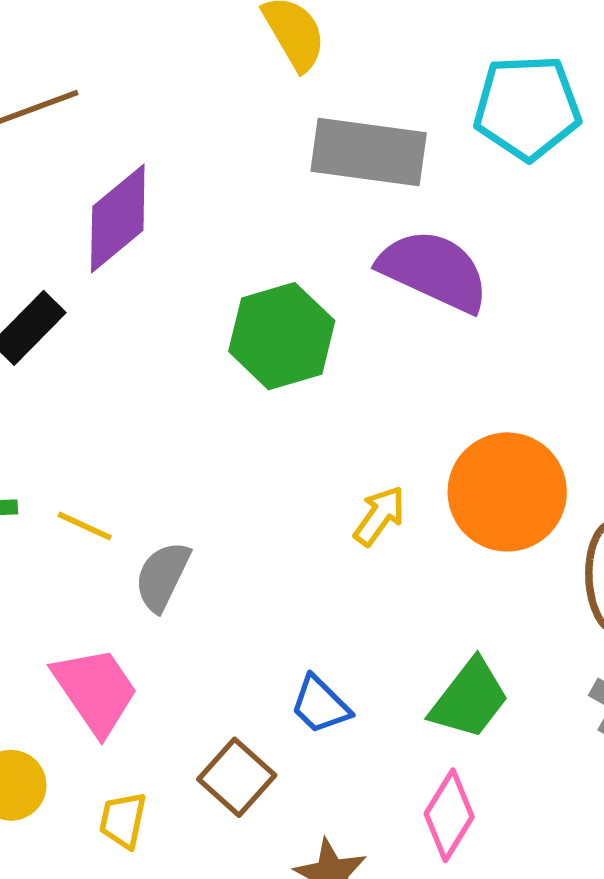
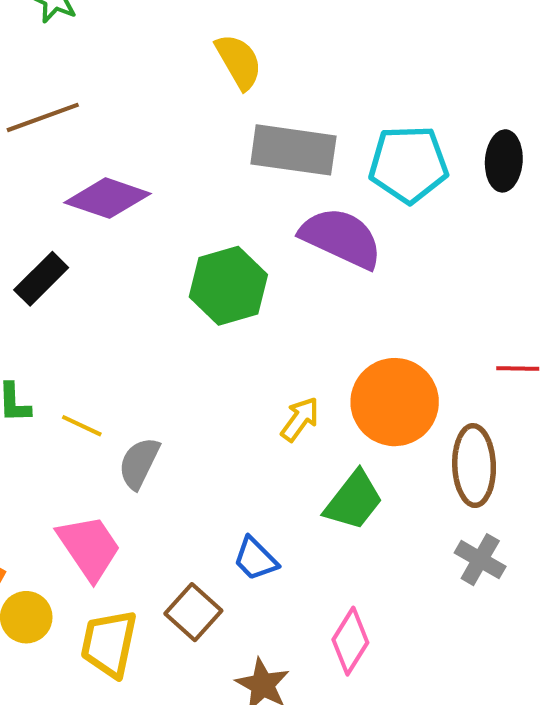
cyan pentagon: (527, 107) -> (408, 164), moved
purple diamond: (118, 218) -> (107, 198), turned 58
green trapezoid: (469, 699) -> (354, 501), moved
yellow trapezoid: (123, 820) -> (109, 644), size x1.6

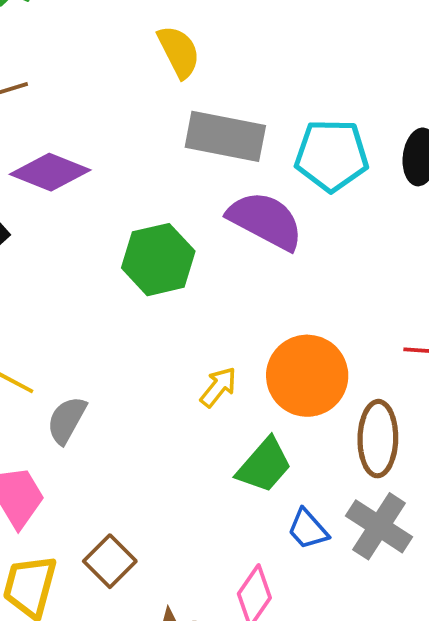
blue trapezoid: (255, 559) -> (308, 529), moved
gray cross: (480, 560) -> (379, 526), size x1.4

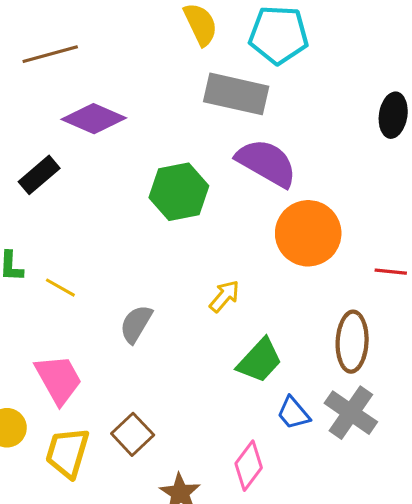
cyan pentagon: (332, 155) -> (279, 35), moved
orange circle: (307, 376) -> (308, 233), moved
gray semicircle: (67, 420) -> (136, 324), moved

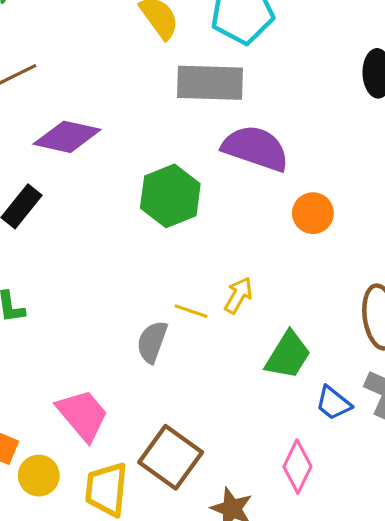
orange circle: (308, 233) -> (313, 213), size x0.6
yellow line: (60, 288) -> (191, 311), moved
brown square: (133, 434) -> (171, 457), size x1.4

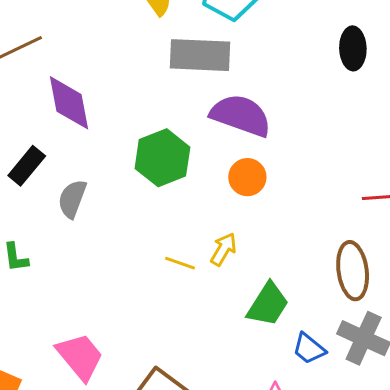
purple diamond: (67, 137) -> (69, 103), turned 66
orange circle: (313, 213) -> (247, 177), moved
gray semicircle: (152, 342) -> (72, 199), moved

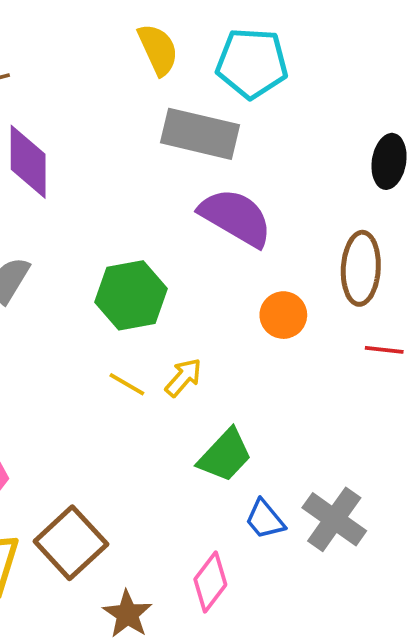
green hexagon: (162, 158) -> (131, 295), moved
orange circle: (247, 177) -> (283, 315), moved
brown ellipse: (353, 271) -> (361, 268), moved

